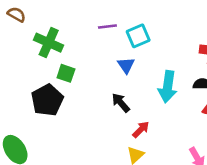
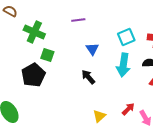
cyan square: (138, 36) -> (126, 37), moved
red arrow: (141, 129) -> (128, 109), moved

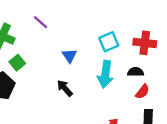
purple line: (78, 20) -> (40, 22), moved, turned 48
green square: (47, 55) -> (17, 63), turned 32

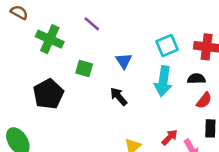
green square: (17, 63) -> (84, 68), moved, turned -35

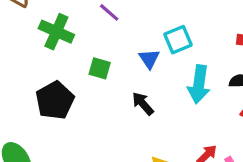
cyan square: (167, 46) -> (178, 40), moved

